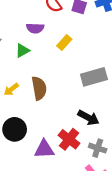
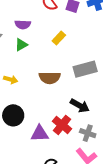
purple semicircle: (35, 28) -> (23, 24), moved
brown semicircle: (39, 88) -> (50, 78), moved, turned 100
yellow arrow: (11, 89) -> (11, 79), turned -128

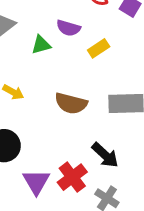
purple semicircle: (23, 24) -> (68, 28), moved
purple triangle: (40, 134) -> (36, 182), turned 48

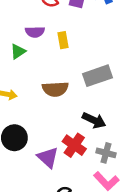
yellow rectangle: (99, 48) -> (63, 40), turned -49

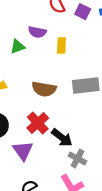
black arrow: (94, 120) -> (62, 138), moved
red cross: (74, 145) -> (38, 123), moved

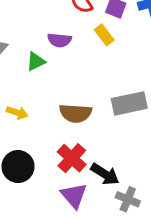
yellow rectangle: (61, 46) -> (104, 35), moved, turned -35
purple triangle: (23, 151) -> (74, 196), moved

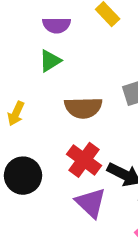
green triangle: (36, 61) -> (50, 61), moved
yellow arrow: (17, 113) -> (16, 114), turned 102

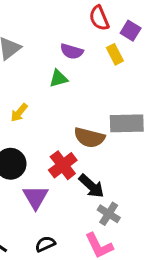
brown semicircle: (83, 108) -> (89, 138), moved
purple triangle: (91, 203) -> (36, 197), moved

